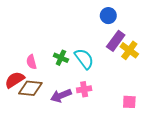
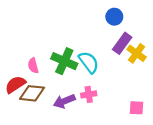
green cross: (61, 58) -> (64, 61), size x1.6

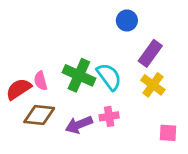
blue circle: (114, 17) -> (127, 20), moved
yellow cross: (137, 53) -> (153, 85), moved
red semicircle: (15, 84) -> (19, 89), moved

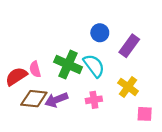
blue circle: (127, 20) -> (100, 33), moved
yellow cross: (153, 85) -> (128, 87), moved
purple arrow: (79, 125) -> (56, 100), moved

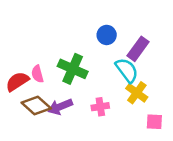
cyan semicircle: (94, 66) -> (127, 70), moved
brown diamond: (34, 99) -> (36, 105), turned 36

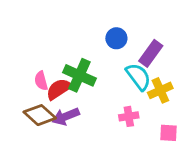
red semicircle: (17, 82) -> (59, 89), moved
yellow cross: (137, 93) -> (160, 90), moved, turned 30
pink cross: (100, 107) -> (129, 116), moved

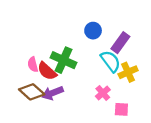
red semicircle: (59, 89) -> (47, 71), turned -105
pink cross: (129, 116) -> (103, 93), turned -32
pink square: (169, 133) -> (121, 109), moved

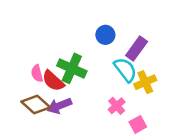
pink square: (121, 109) -> (138, 124), turned -32

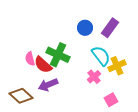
purple rectangle: (137, 49) -> (110, 28), moved
brown diamond: (36, 105) -> (21, 96), moved
pink cross: (117, 106) -> (94, 77), moved

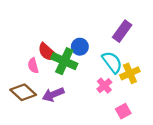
blue circle: (85, 28) -> (80, 47), moved
red semicircle: (43, 65) -> (48, 52), moved
brown diamond: (21, 96) -> (23, 92), moved

